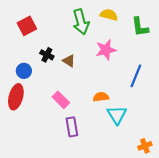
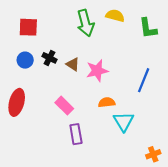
red square: (27, 26) -> (28, 27), turned 30
pink star: (106, 50) -> (97, 71), moved
blue circle: (24, 71) -> (25, 60), moved

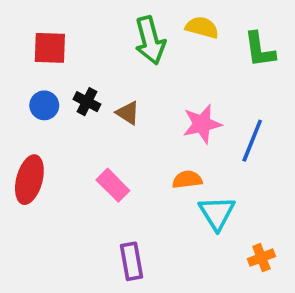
pink star: (97, 71) -> (202, 124), moved
purple rectangle: (76, 134) -> (132, 261), moved
orange cross: (153, 154) -> (261, 258), moved

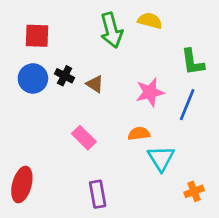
green L-shape: (260, 50) -> (193, 62), moved
blue circle: (44, 105) -> (33, 78), size x1.4
red ellipse: (29, 180) -> (22, 185), moved

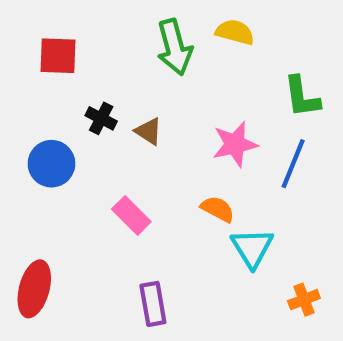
blue circle: (33, 78) -> (51, 164), moved
orange semicircle: (139, 134) -> (218, 209), turned 35

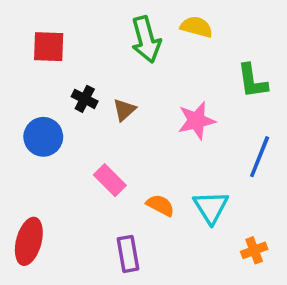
brown triangle: (149, 131) -> (124, 110), turned 45
blue line: (293, 164) -> (260, 157), moved
orange semicircle: (218, 209) -> (160, 205), moved

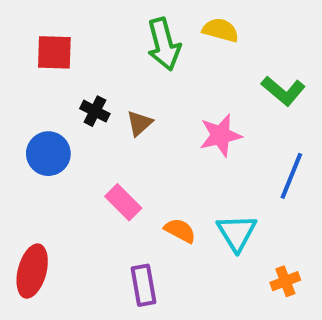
green L-shape: (252, 81) -> (283, 91), turned -42

